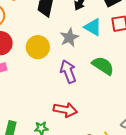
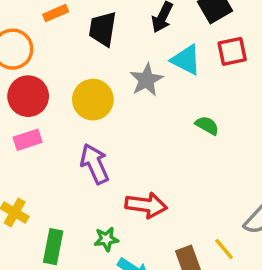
green semicircle: (103, 66) -> (207, 125), size x0.6
purple arrow: (68, 72) -> (95, 164), moved

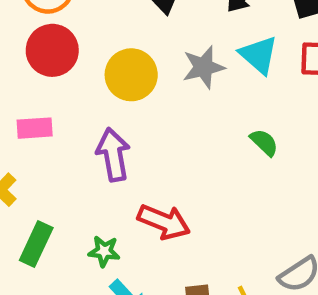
pink rectangle: (28, 140) -> (35, 128), moved

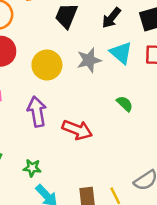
red arrow: (164, 222) -> (77, 130), moved

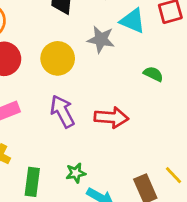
gray star: (89, 60) -> (101, 39), turned -30

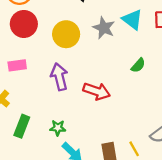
green semicircle: (153, 74) -> (138, 65), turned 91

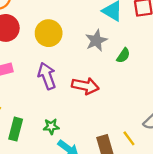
gray star: (104, 28) -> (96, 40), moved, turned 30

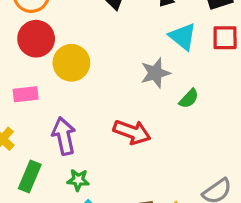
yellow circle: (49, 33) -> (71, 63), moved
purple arrow: (47, 76) -> (64, 136), moved

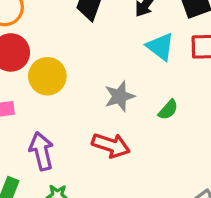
gray star: (155, 73) -> (120, 96), moved

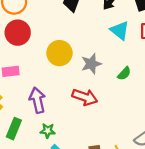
yellow circle: (47, 76) -> (59, 53), moved

